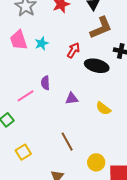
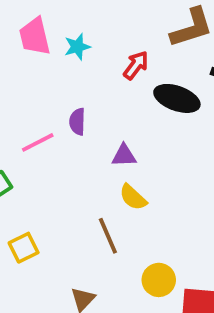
yellow semicircle: (103, 108) -> (133, 197), moved

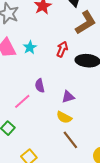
yellow semicircle: (133, 197) -> (64, 117), moved

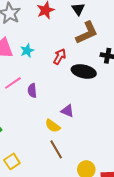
purple triangle: (68, 97) -> (67, 111), moved, turned 32
pink line: (22, 101) -> (13, 83), moved

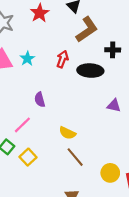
pink line: (13, 83) -> (22, 125), moved
purple triangle: (67, 111) -> (114, 106), moved
yellow square: (12, 161) -> (28, 157), moved

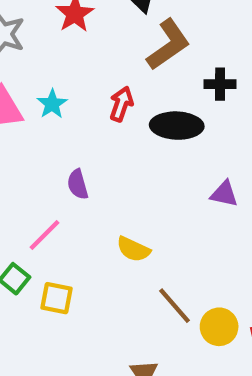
yellow square: (28, 157) -> (57, 298), turned -35
brown line: (75, 157) -> (175, 306), moved

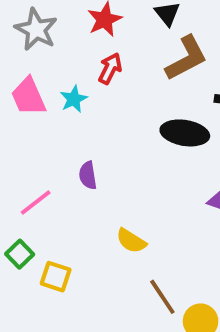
red arrow: (121, 104) -> (110, 68), moved
pink line: (44, 235) -> (36, 203), moved

